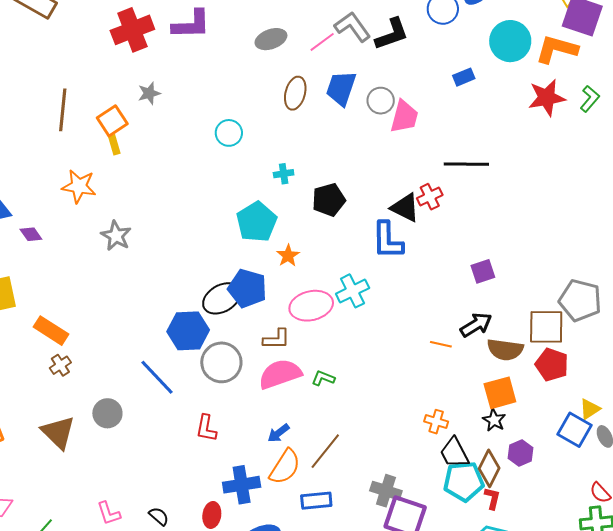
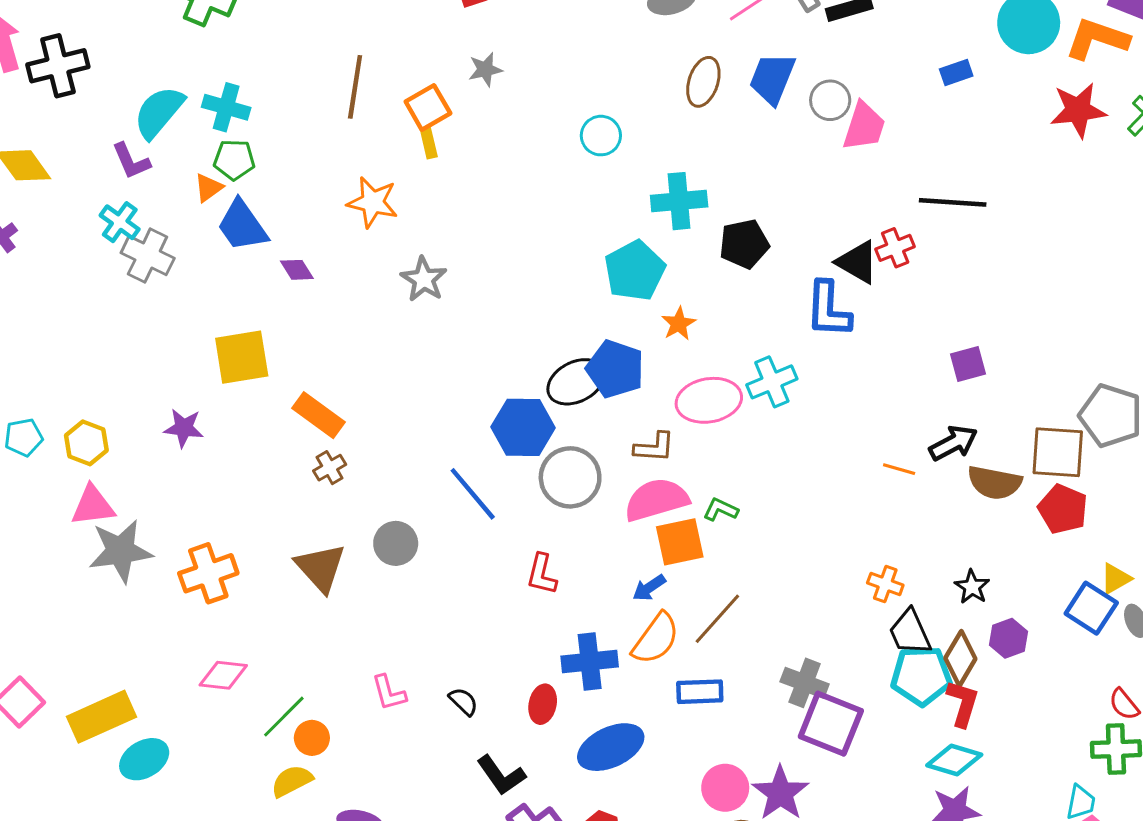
cyan cross: (284, 174) -> (679, 201), size x1.8
orange square: (500, 393) -> (680, 542), moved
red L-shape: (492, 498) -> (963, 703), size x1.4

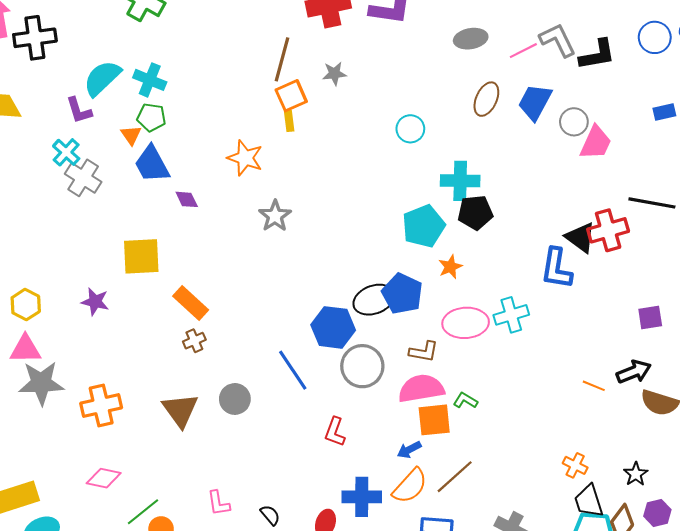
brown line: (355, 87) -> (282, 59), moved
orange triangle: (208, 188) -> (131, 135), turned -35
black pentagon: (744, 244) -> (475, 212), moved
red cross: (895, 248) -> (608, 230), size x1.5

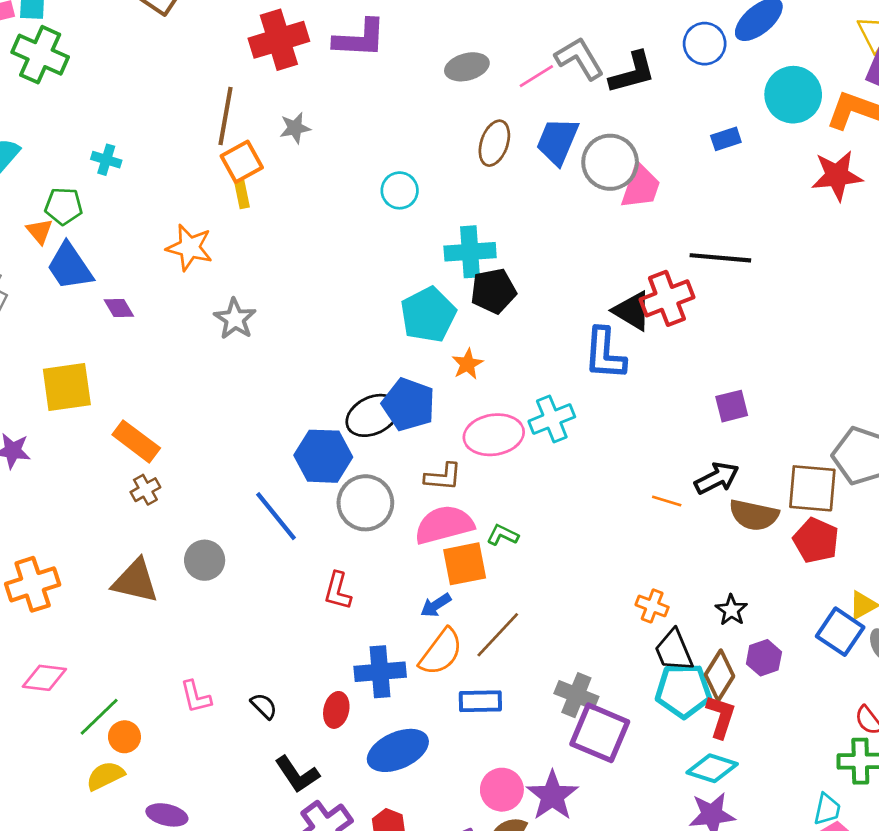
cyan cross: (150, 80) -> (106, 160), moved, size x0.7
gray circle: (574, 122) -> (610, 162), size x1.5
brown triangle: (180, 410) -> (135, 581), turned -36

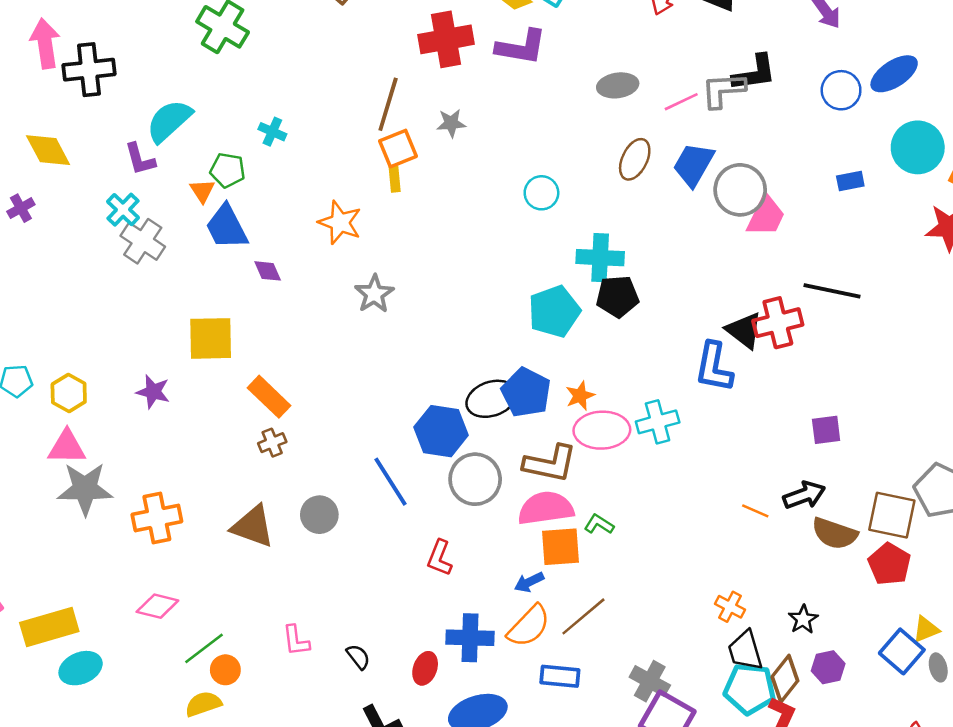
gray L-shape: (579, 58) -> (723, 90), turned -69
black L-shape: (632, 73) -> (754, 73), moved
orange star: (467, 364) -> (580, 396), moved
brown L-shape: (443, 477) -> (550, 464), size x1.5

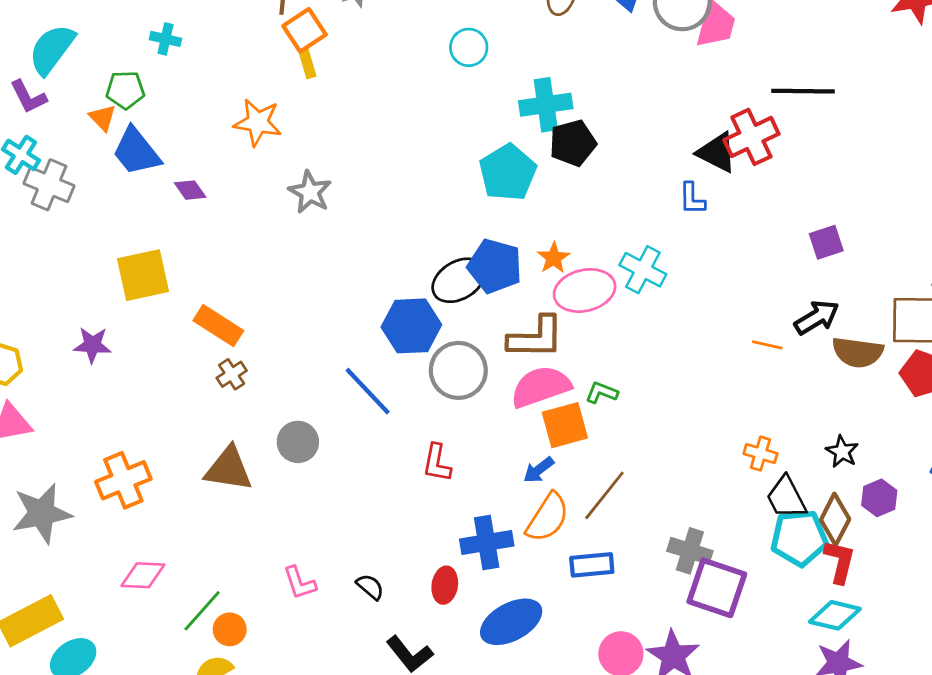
blue L-shape: (714, 367) -> (692, 199), size x0.6
cyan cross: (658, 422) -> (643, 270), turned -36
gray star: (85, 489) -> (42, 513), moved

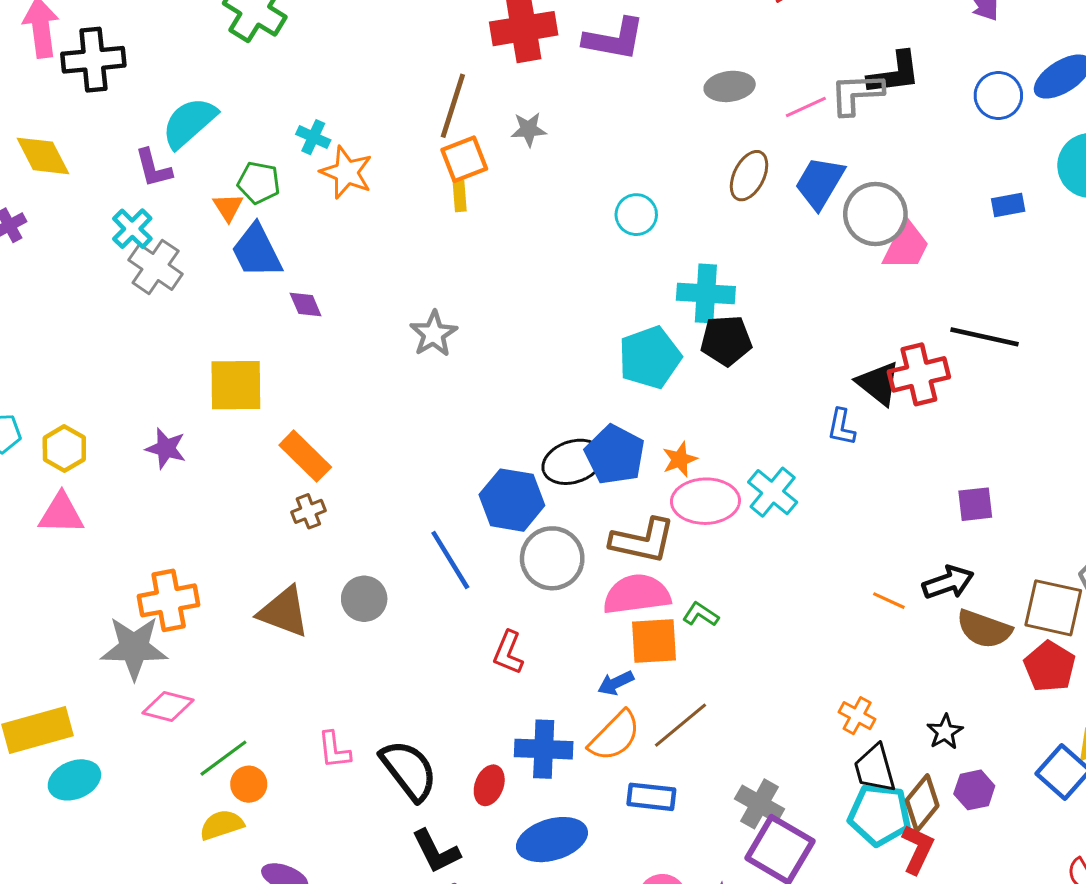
orange star: (258, 122) -> (346, 172), moved
gray star: (42, 513) -> (134, 648), moved
black semicircle: (370, 587) -> (409, 770), size x2.0

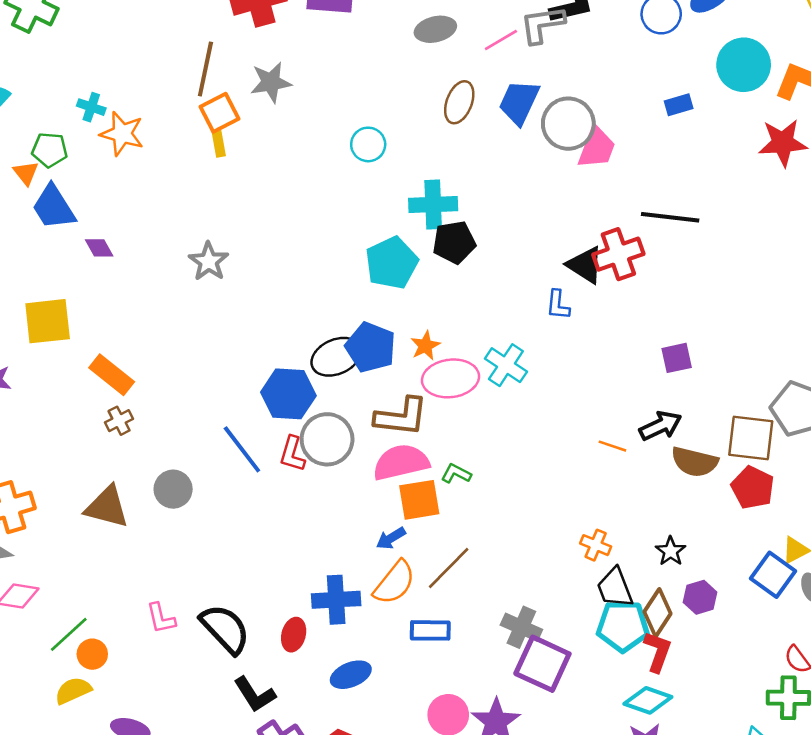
gray star: (529, 129) -> (271, 82), size x1.4
red L-shape: (508, 653) -> (292, 454), moved
blue ellipse: (552, 840) -> (351, 675), size x0.7

